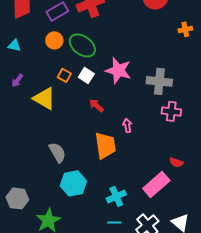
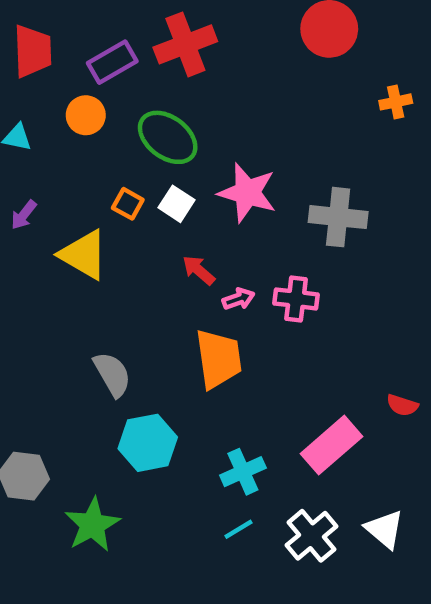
orange circle: (54, 40) -> (86, 115), moved
pink cross: (171, 111) -> (296, 299), moved
pink arrow: (127, 125) -> (238, 299), moved, turned 80
red semicircle: (176, 162) -> (402, 405), moved
cyan line: (114, 222) -> (238, 529), turned -32

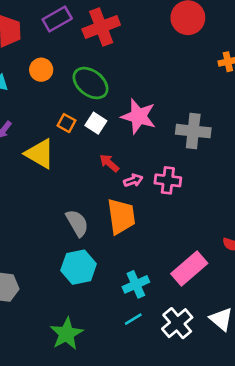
purple rectangle: (112, 62) -> (57, 19), moved
gray semicircle: (112, 374) -> (77, 223), moved
green star: (92, 525) -> (67, 334), moved

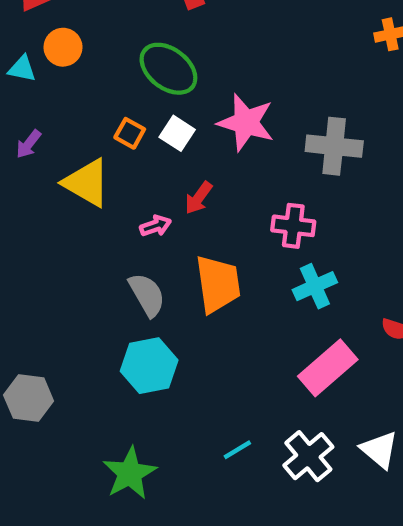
orange circle: (41, 70) -> (63, 47), moved
red arrow: (109, 163) -> (199, 198), turned -95
pink arrow: (133, 180) -> (156, 226), moved
cyan cross: (136, 284) -> (315, 286), moved

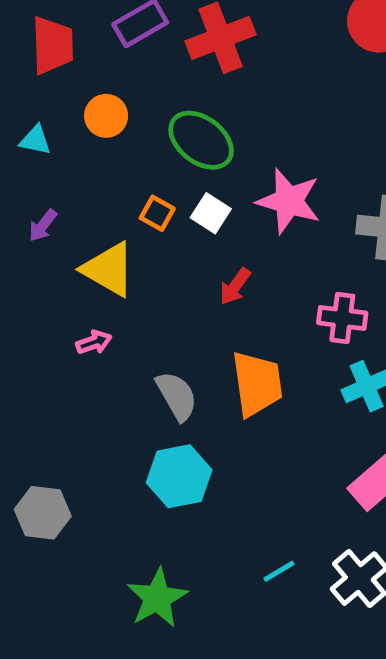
orange circle: (63, 47) -> (106, 116), moved
pink arrow: (156, 226) -> (94, 342), moved

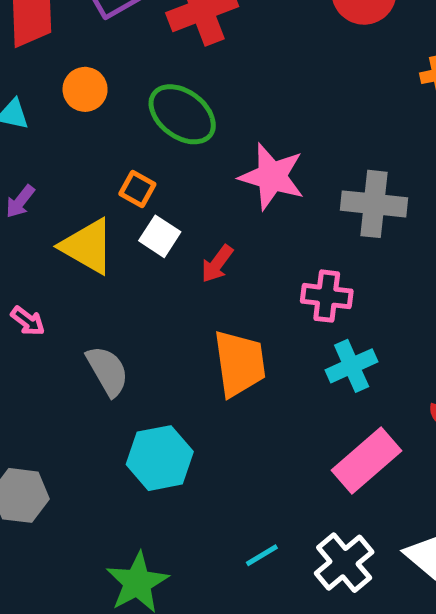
white square: (211, 213) -> (160, 236), moved
pink arrow: (94, 342) -> (28, 321), moved, turned 56
gray semicircle: (177, 396) -> (107, 371), moved

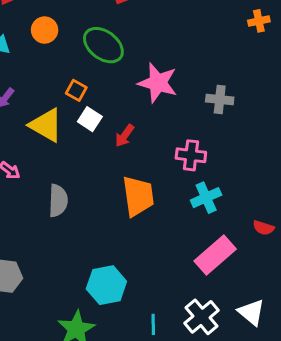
gray cross: (374, 204) -> (220, 99), size x0.7
gray semicircle: (107, 371) -> (58, 201), turned 32
cyan hexagon: (160, 458) -> (106, 285), moved
cyan line: (262, 555) -> (153, 324), moved, turned -60

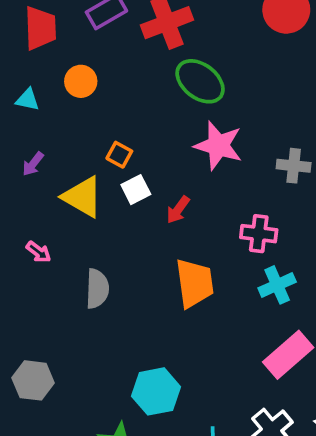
green ellipse: (103, 45) -> (200, 81), moved
white square: (90, 119) -> (136, 190), turned 30

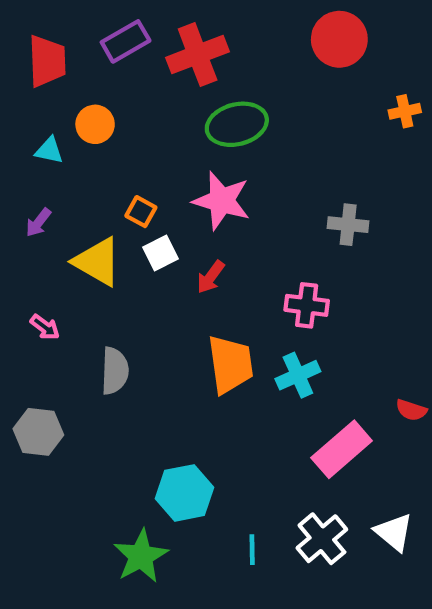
green ellipse: (200, 81) -> (237, 124), turned -51
cyan triangle: (28, 100) -> (49, 150), moved
pink star: (218, 146) -> (222, 201), moved
cyan cross: (277, 285) -> (298, 375), moved
gray hexagon: (33, 380) -> (38, 432), moved

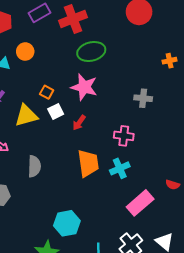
orange cross: (405, 111) -> (170, 61), moved
yellow triangle: (97, 262) -> (26, 116), turned -45

